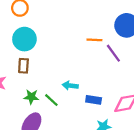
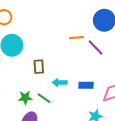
brown rectangle: (23, 66) -> (39, 67), moved
blue rectangle: (94, 100) -> (86, 85), moved

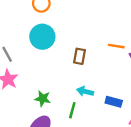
brown rectangle: (39, 67) -> (79, 56), moved
green line: (44, 98) -> (72, 110), moved, turned 56

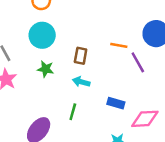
cyan arrow: (85, 91) -> (81, 82), moved
green star: (43, 99) -> (46, 69), moved

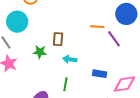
cyan circle: (42, 35) -> (17, 22), moved
brown rectangle: (81, 56) -> (58, 39), moved

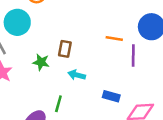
purple line: (114, 39) -> (133, 56), turned 30
green line: (65, 84) -> (58, 104), moved

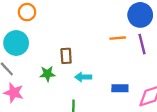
orange line: (114, 39) -> (118, 38), moved
purple line: (133, 56) -> (142, 44), moved

